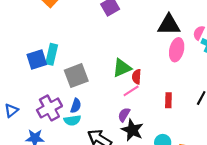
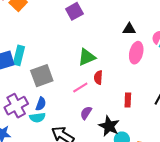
black triangle: (169, 25) -> (129, 29), size x0.6
green triangle: (122, 68) -> (87, 57), moved
pink line: (131, 91) -> (80, 87), moved
black star: (132, 130) -> (109, 126), moved

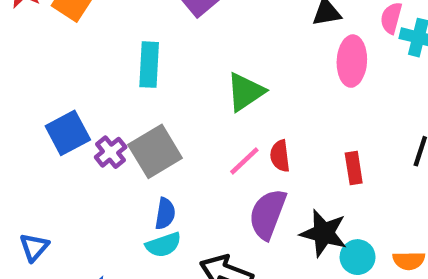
cyan rectangle: (19, 55) -> (149, 65), moved
red semicircle: (98, 77) -> (280, 156), moved
purple cross: (16, 106) -> (111, 152), moved, size x0.6
purple semicircle: (86, 113) -> (268, 214), size x1.6

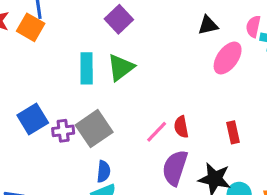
pink ellipse: (352, 61) -> (228, 58), turned 36
green triangle: (245, 92) -> (121, 67), moved
purple cross: (111, 152) -> (63, 131), turned 35

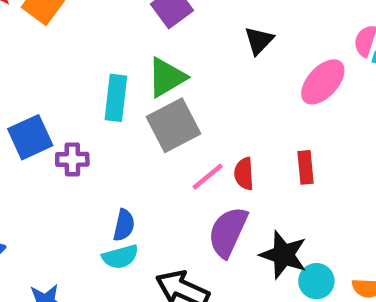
black triangle: (208, 25) -> (259, 41), moved, turned -40
cyan rectangle: (87, 68) -> (116, 98), moved
gray square: (94, 129) -> (174, 125), moved
red rectangle: (233, 132) -> (305, 167), moved

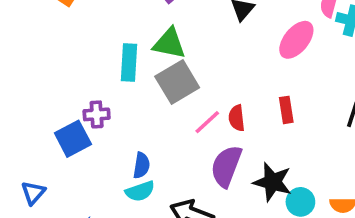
green triangle: (167, 77) -> (169, 43), turned 45
blue square: (30, 137) -> (73, 139), moved

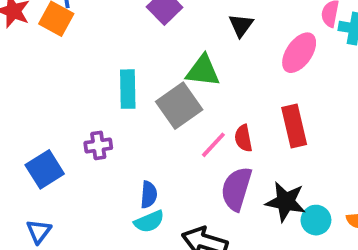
green triangle: (169, 43) -> (203, 71), moved
red rectangle: (286, 110) -> (294, 126), size x1.5
blue square: (73, 139) -> (45, 169), moved

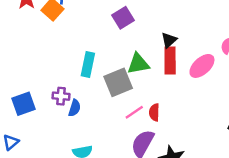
green triangle: (203, 71) -> (138, 64), turned -30
red rectangle: (294, 126) -> (170, 60), moved
blue semicircle: (149, 195) -> (74, 108), moved

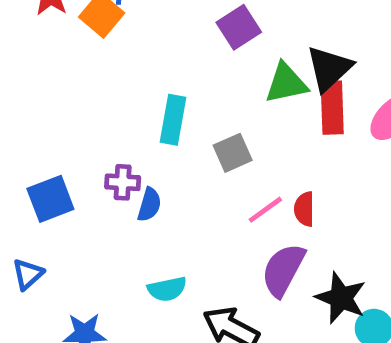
black triangle: (169, 40) -> (329, 68), size x1.5
green triangle: (138, 64) -> (286, 83), moved
gray square: (118, 82) -> (233, 153), size x0.7

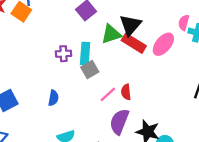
red rectangle: (332, 108) -> (134, 43), turned -50
cyan rectangle: (173, 120) -> (85, 54), moved
purple cross: (123, 182) -> (63, 54), moved

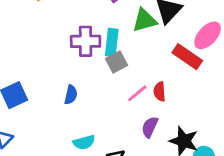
red rectangle: (134, 43) -> (187, 57), moved
purple cross: (63, 54) -> (86, 41), size x1.5
purple semicircle: (119, 122) -> (150, 127), size x0.7

